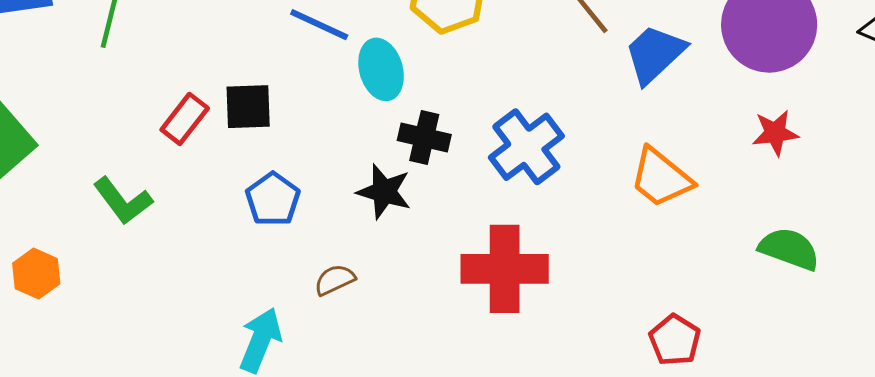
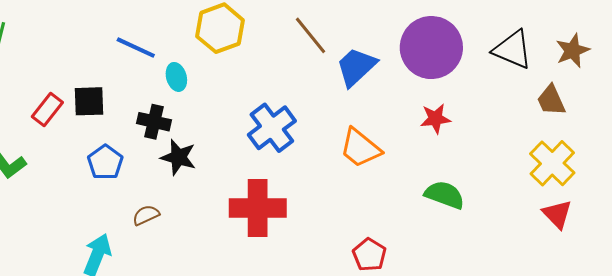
cyan ellipse: (381, 69) -> (176, 77), size x0.7
black cross: (424, 137) -> (154, 122), moved

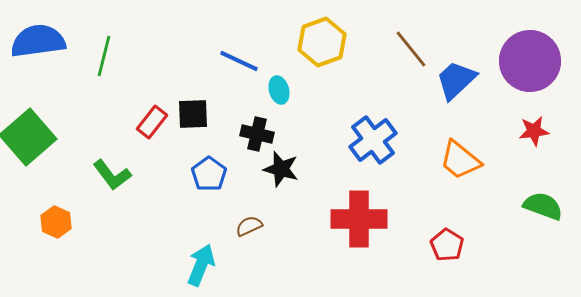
red pentagon: (369, 255) -> (447, 245), moved

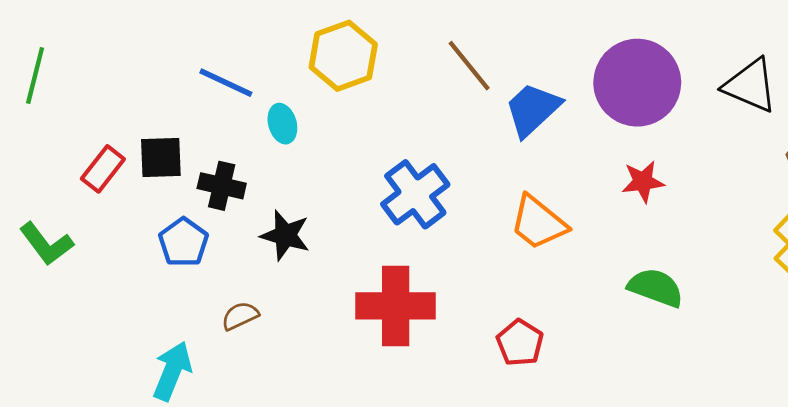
black cross: (257, 134) -> (222, 186), moved

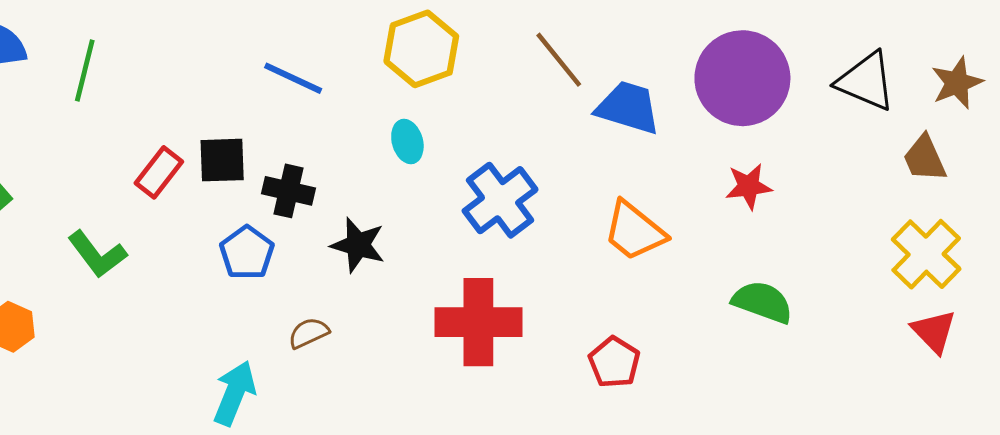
blue trapezoid: (533, 109) -> (628, 108), turned 60
cyan ellipse: (282, 124) -> (407, 141), moved

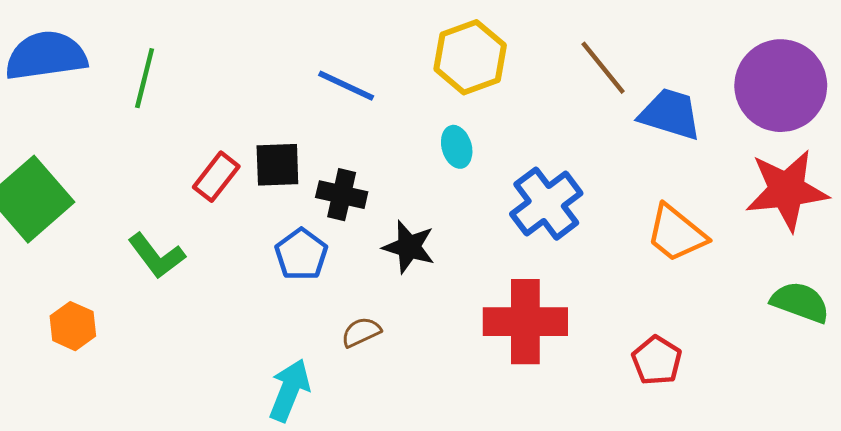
red star: (749, 186) -> (787, 190), size x1.8

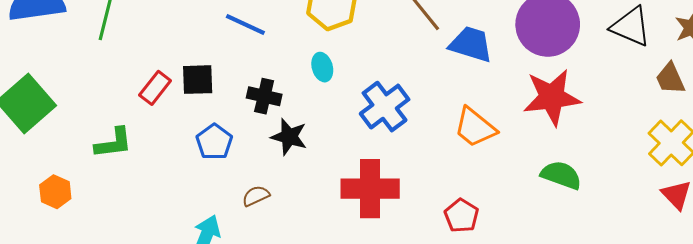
black cross: (342, 195) -> (264, 96), moved
green L-shape: (156, 256) -> (113, 143), turned -60

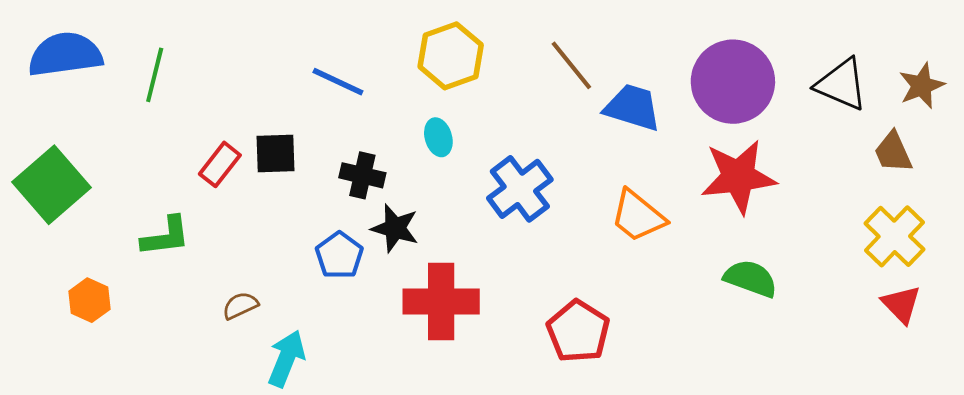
blue pentagon: (214, 142) -> (339, 255), moved
red cross: (370, 189) -> (441, 302), moved
brown semicircle: (256, 196) -> (240, 306), moved
red pentagon: (461, 216) -> (578, 331), moved, size x1.4

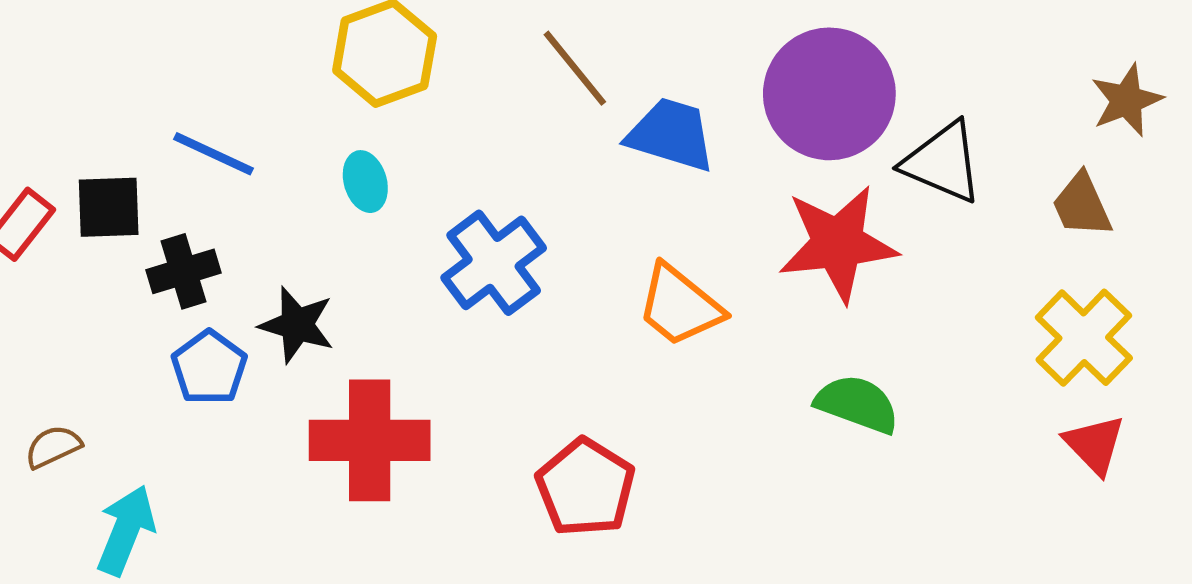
blue line: (338, 82) -> (213, 154), moved
black triangle: (842, 84) -> (943, 162), moved
black cross: (362, 175) -> (184, 271), moved, turned -30

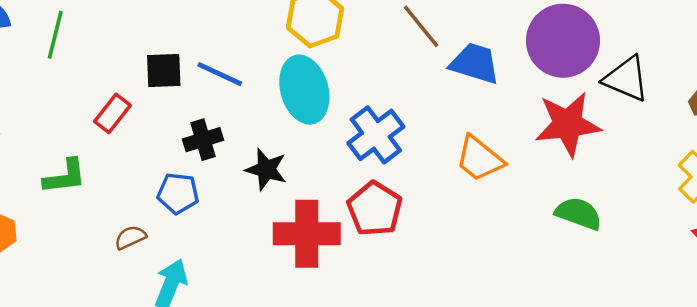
cyan ellipse: (365, 182) -> (304, 90), size x2.0
black square: (109, 207) -> (164, 70), moved
blue pentagon: (209, 368) -> (178, 193), moved, turned -30
red pentagon: (586, 487) -> (375, 209), moved

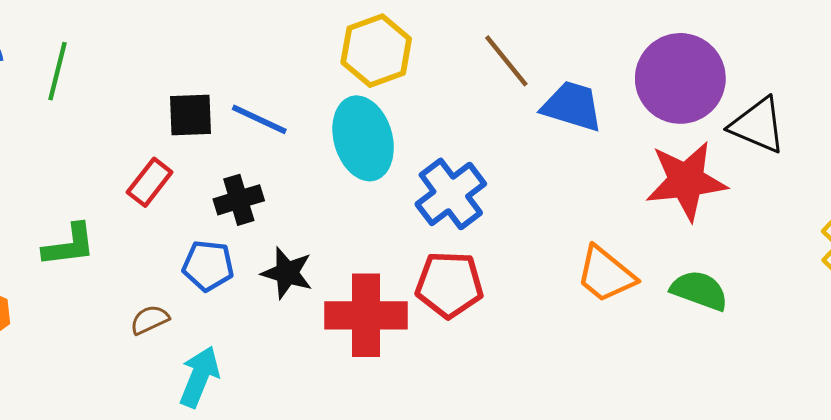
red rectangle: (112, 113) -> (150, 182), moved
orange trapezoid: (480, 159) -> (606, 274), moved
black star: (266, 169) -> (287, 273), moved
red pentagon: (375, 209) -> (449, 285), turned -30

